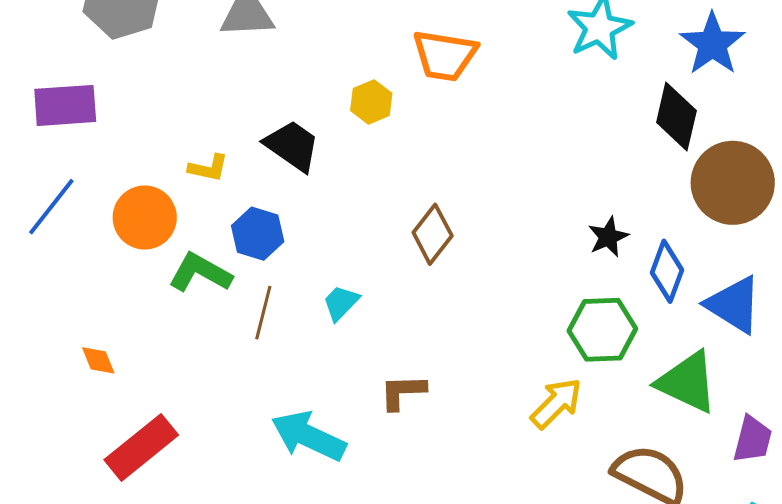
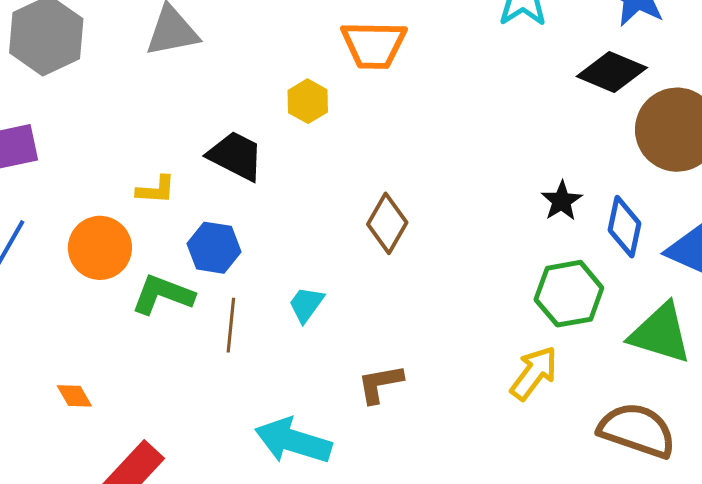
black diamond: (676, 116) -> (612, 72), turned -72

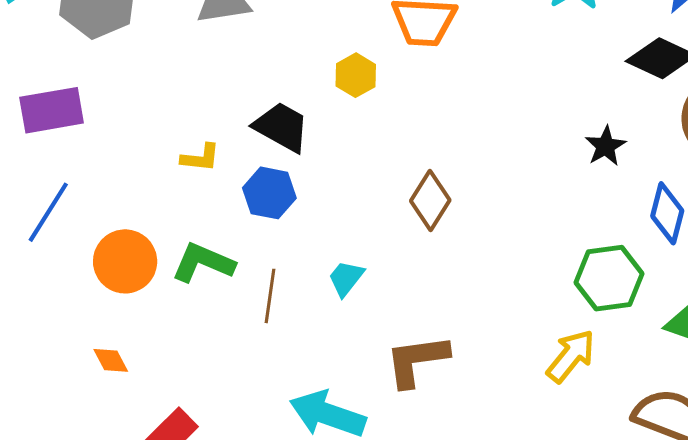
black star: (562, 201) -> (605, 146), moved
orange circle: (100, 248) -> (125, 261), moved
blue hexagon: (214, 248) -> (269, 193), moved
brown L-shape: (380, 384) -> (417, 360), size x1.4

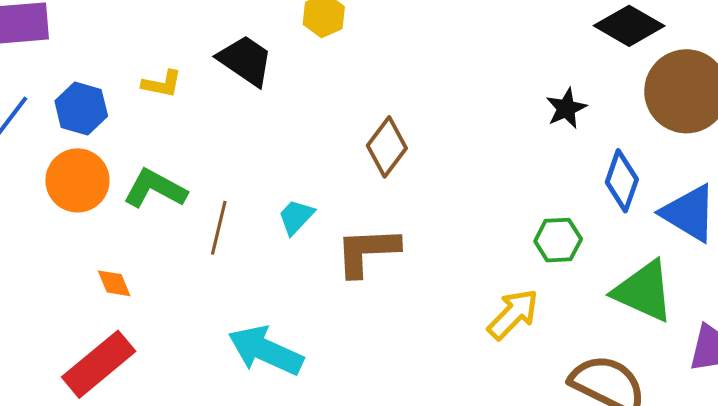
blue hexagon: (269, 193) -> (81, 108), moved
green hexagon: (609, 278) -> (558, 240), size x0.7
orange diamond: (111, 360) -> (114, 283), moved
brown L-shape: (417, 360) -> (367, 252), moved

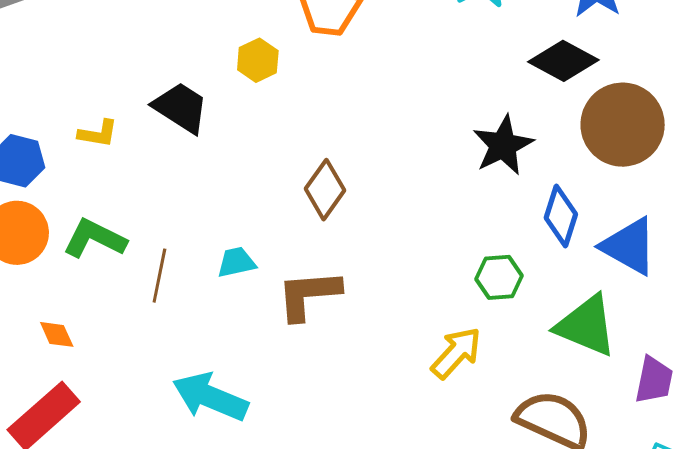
black star: (566, 108) -> (503, 145), size x1.5
cyan trapezoid: (296, 217) -> (236, 262), turned 36

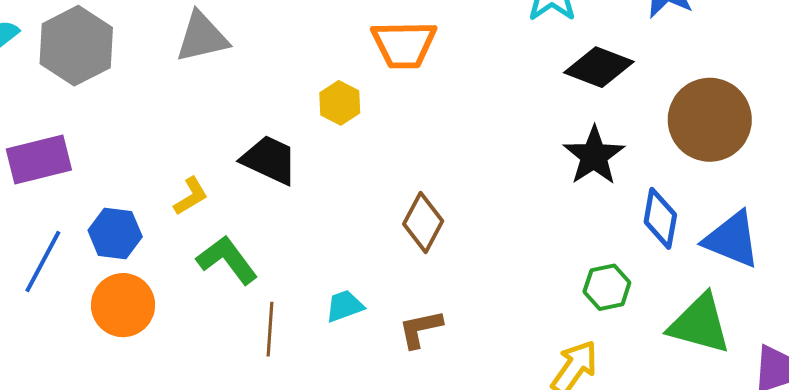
black diamond: (563, 61) -> (599, 67), moved
yellow L-shape: (98, 134) -> (191, 196), turned -33
green L-shape: (95, 239) -> (227, 260), moved, turned 34
brown L-shape: (309, 295) -> (420, 329), size x0.7

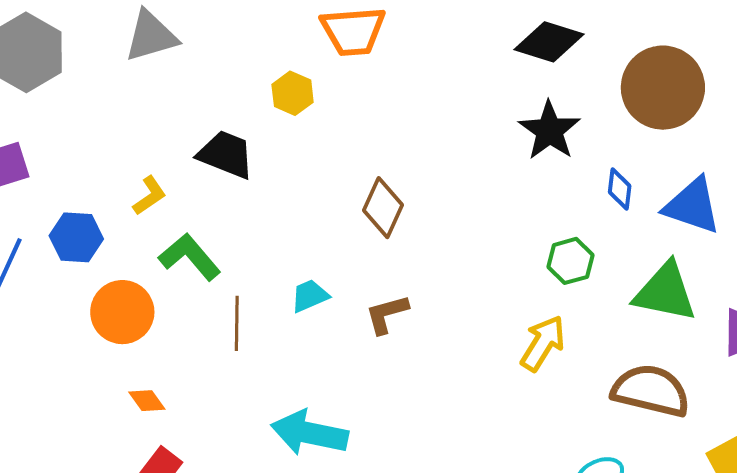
blue diamond: (660, 218) -> (620, 189), size x0.7
orange circle: (123, 305) -> (122, 312), moved

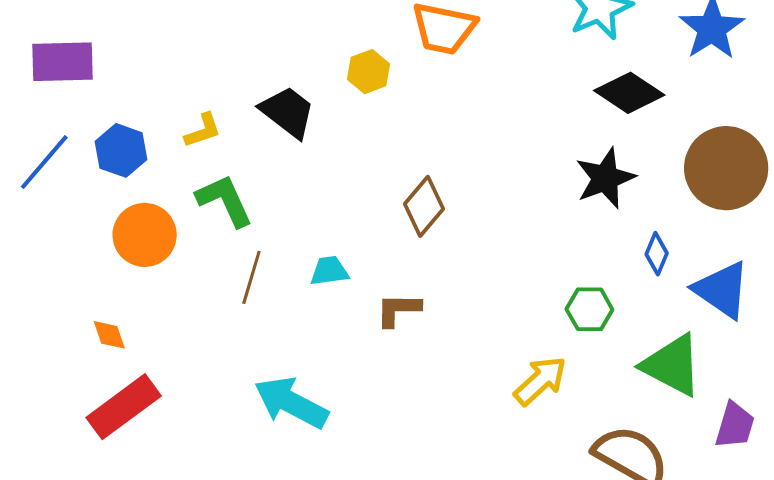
orange diamond: (147, 401) -> (109, 335), moved

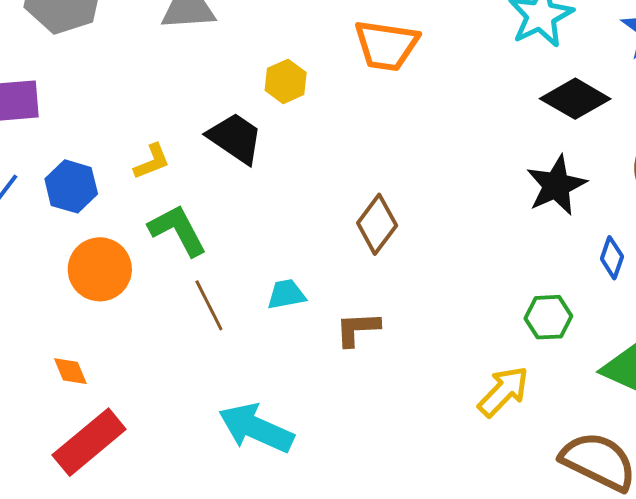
yellow hexagon: (369, 72) -> (286, 81), moved
brown line: (251, 277) -> (209, 305), turned -40

